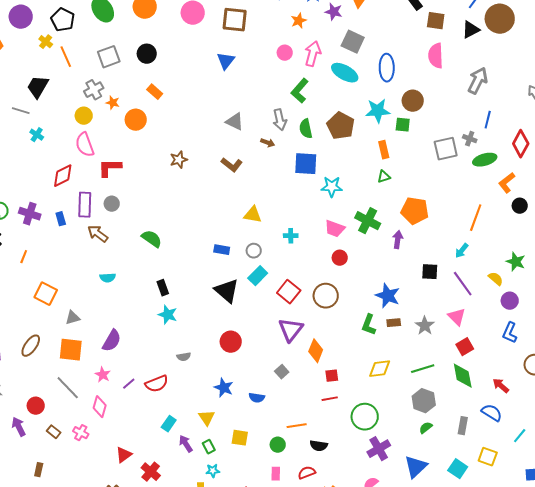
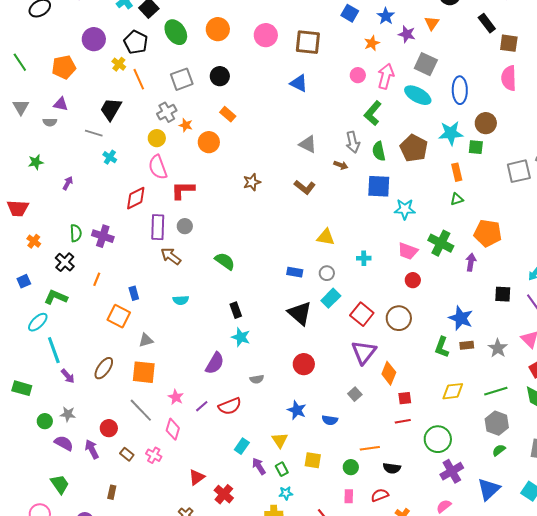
blue triangle: (226, 61) -> (299, 83), turned -42
blue rectangle: (61, 219) -> (134, 293), moved
purple semicircle: (112, 341) -> (215, 363), moved

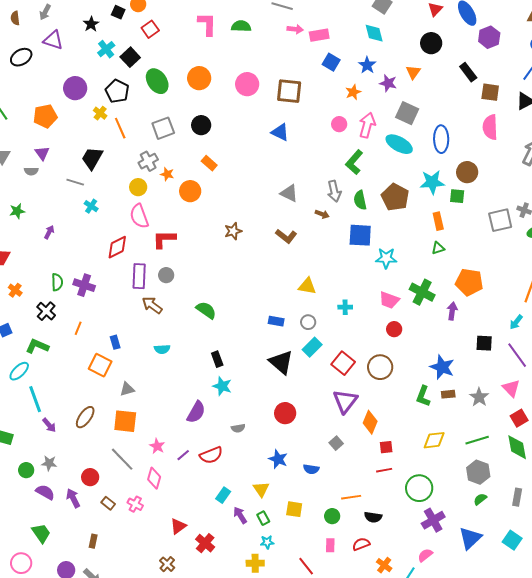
purple triangle: (61, 104) -> (42, 153), turned 42

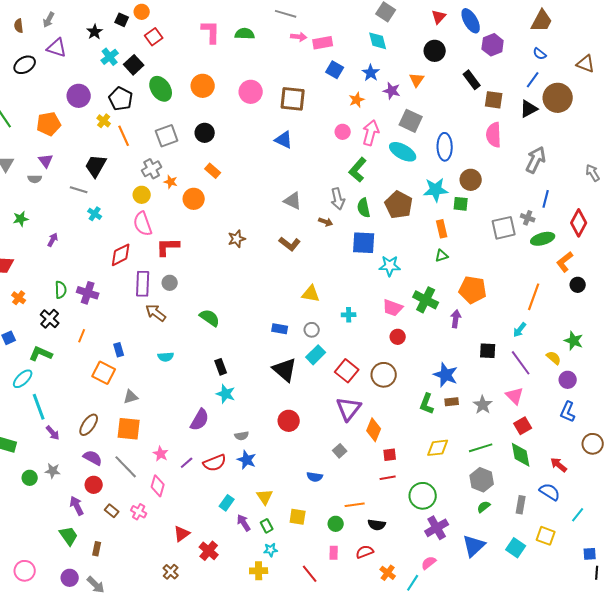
blue star: (278, 459) -> (247, 460), moved
purple semicircle: (45, 492) -> (93, 458), moved
green trapezoid: (41, 533) -> (69, 536), moved

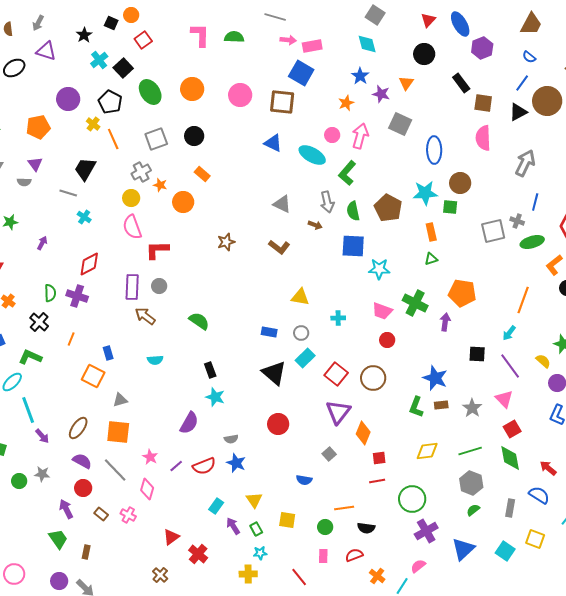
blue square: (335, 70) -> (301, 73), moved, size x1.4
cyan ellipse: (403, 152) -> (312, 155), moved
red diamond: (121, 255) -> (89, 264), moved

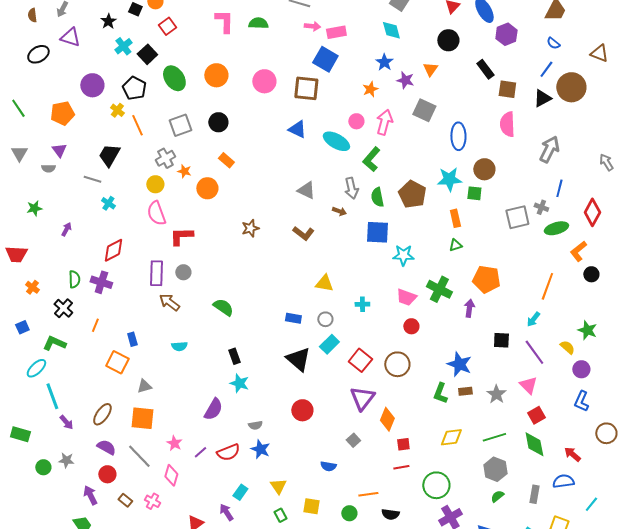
blue semicircle: (539, 495) -> (563, 481), turned -40
purple arrow: (233, 526) -> (226, 512), moved

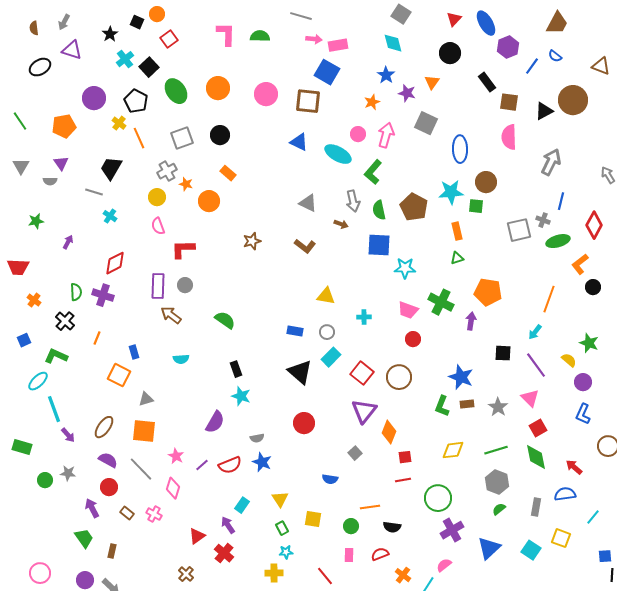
blue line: (546, 69) -> (532, 66), moved
pink semicircle: (156, 213) -> (158, 226), size x0.7

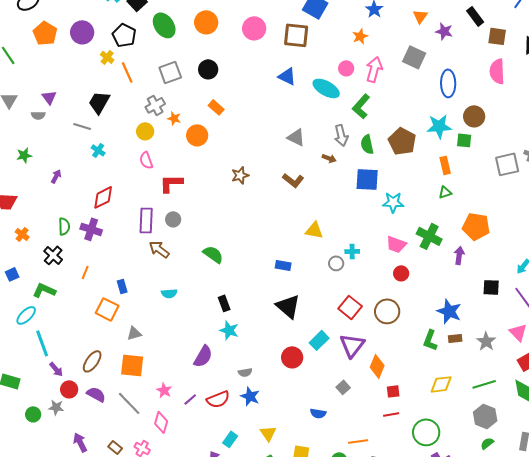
purple star: (407, 93) -> (444, 31), moved
orange pentagon: (64, 126) -> (45, 33), moved, turned -30
gray circle: (327, 332) -> (336, 263), moved
cyan rectangle: (331, 357) -> (319, 340), moved
red circle: (109, 487) -> (69, 389), moved

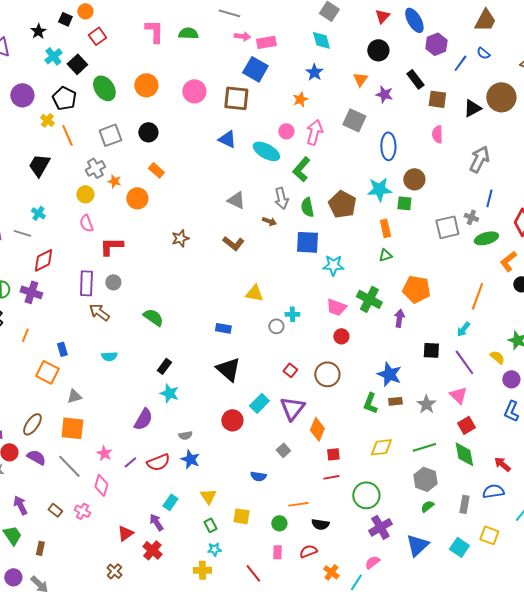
pink semicircle: (497, 71) -> (437, 134), size x0.7
gray line: (82, 126) -> (22, 233), moved
black rectangle: (224, 303) -> (164, 366), turned 56
red square: (350, 307) -> (290, 370), size x0.6

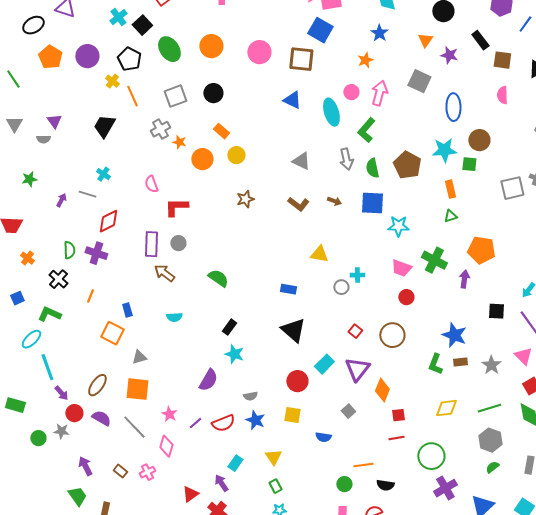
cyan ellipse: (266, 151) -> (331, 112), turned 44
yellow circle: (85, 194) -> (236, 155), moved
brown arrow: (269, 221) -> (334, 201), moved
pink cross: (82, 511) -> (147, 472), turned 35
yellow square: (241, 516) -> (292, 415), moved

